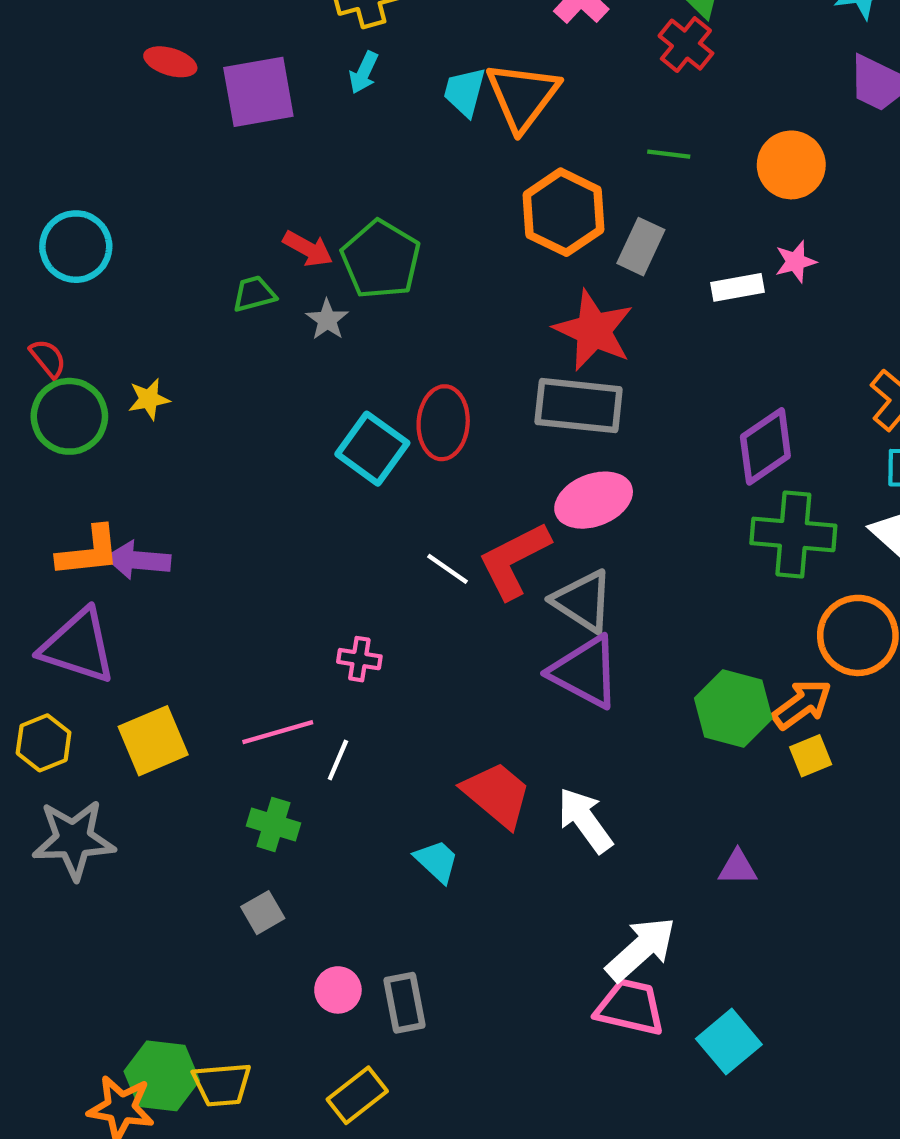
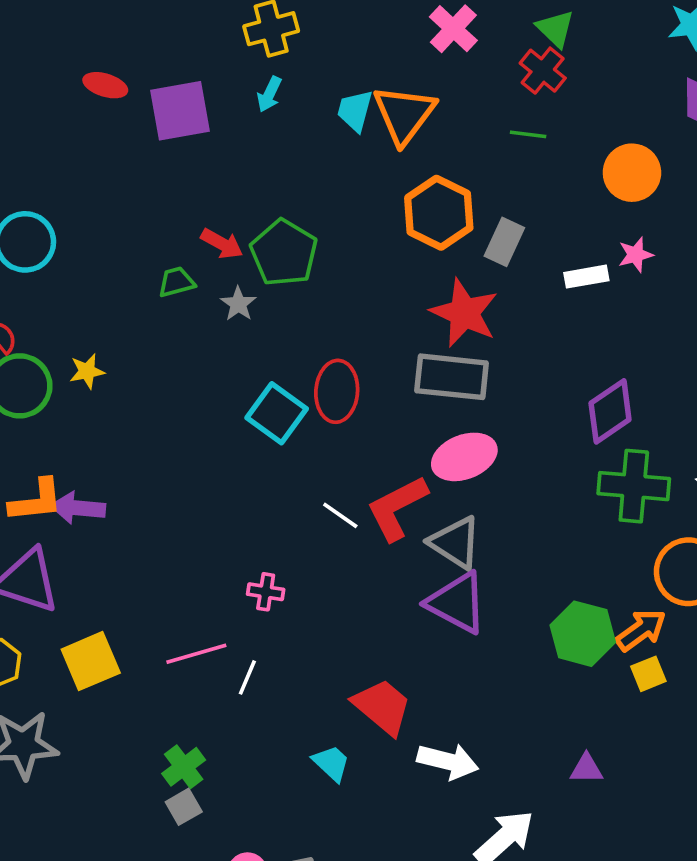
green line: (669, 154) -> (528, 134), moved
white arrow: (585, 820) -> (448, 761), moved, turned 140
green cross: (273, 825) -> (184, 767), moved, turned 36

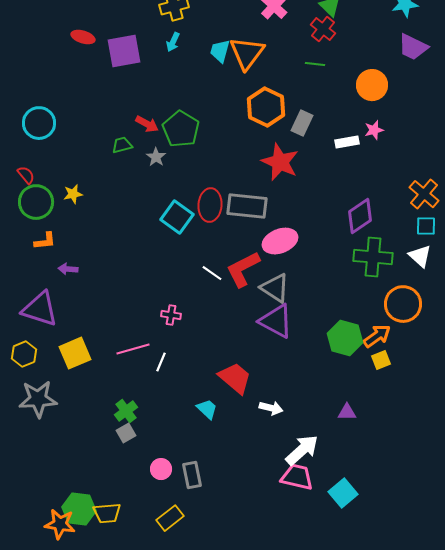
gray rectangle: (452, 377) -> (247, 206), moved
orange L-shape: (36, 501) -> (45, 241), moved, size x0.7
purple arrow: (78, 508) -> (68, 269), size x0.7
white arrow: (448, 761) -> (271, 408), size x0.7

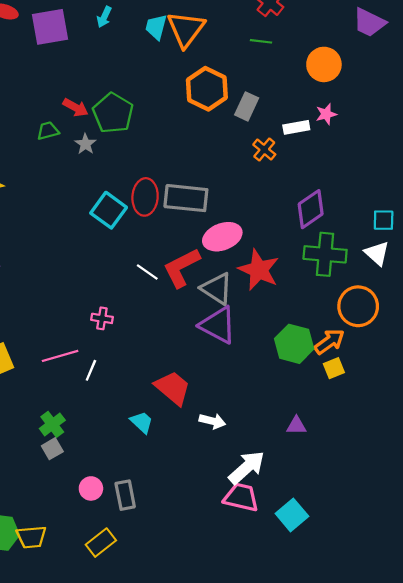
red star: (280, 162) -> (259, 270), moved
orange cross: (424, 194) -> (264, 149), moved, size x0.7

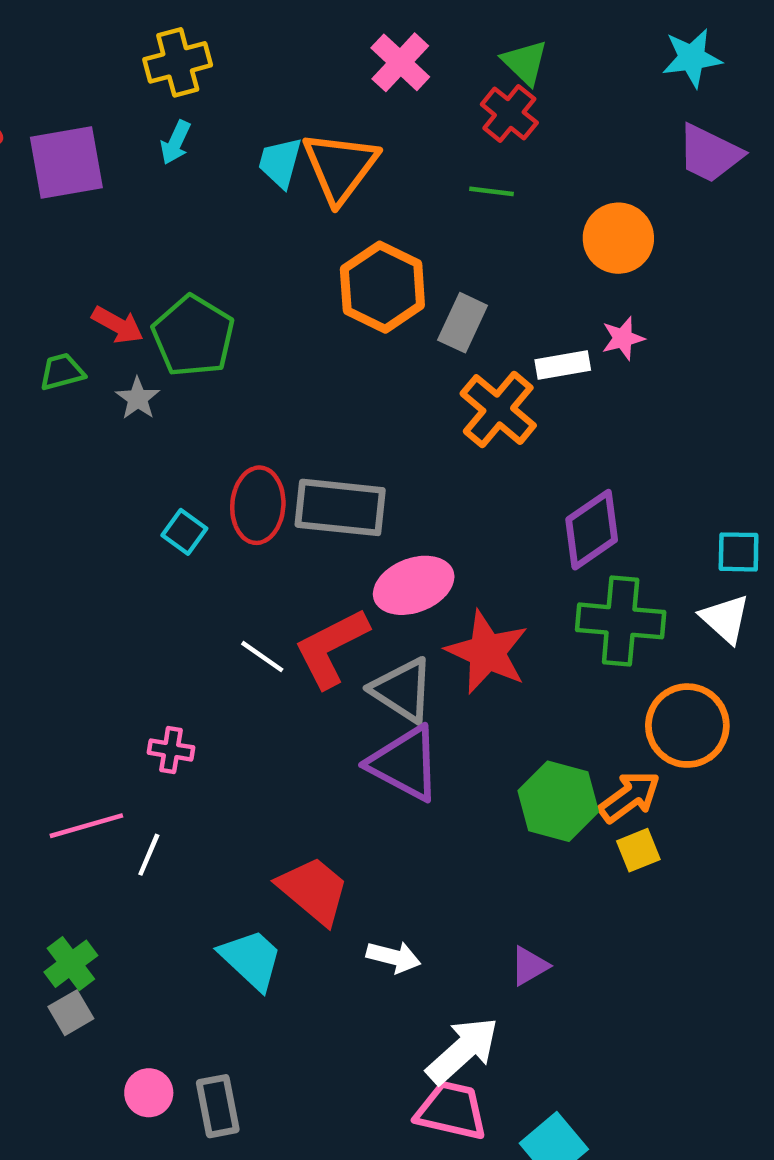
orange cross: (264, 149) -> (498, 410), size x1.6
cyan square: (109, 210) -> (184, 532), size x0.6
cyan trapezoid: (142, 422) -> (251, 959), size x1.4
purple triangle: (296, 426) -> (529, 966), moved, turned -30

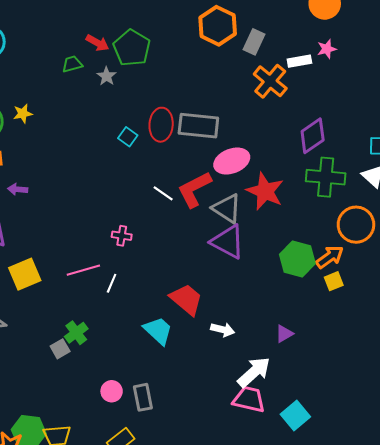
gray square: (71, 1013) -> (60, 349), moved

